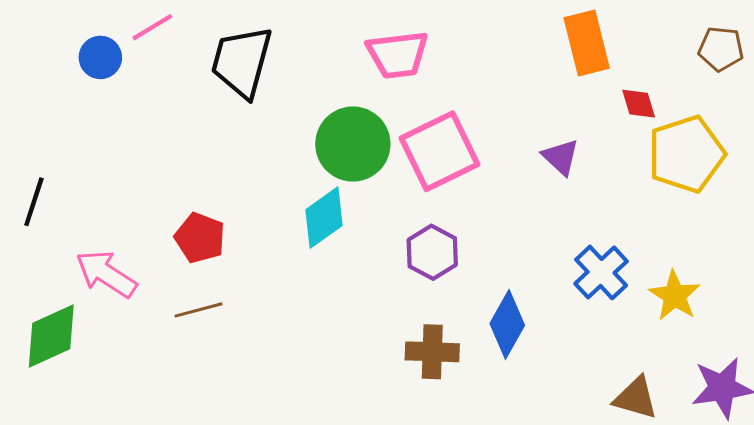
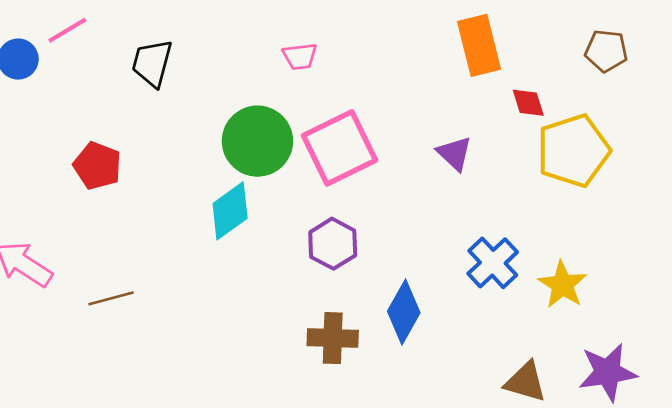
pink trapezoid: (398, 55) -> (300, 56), size x0.6
black trapezoid: (242, 62) -> (152, 63), size x0.7
red pentagon: (200, 238) -> (97, 166), moved

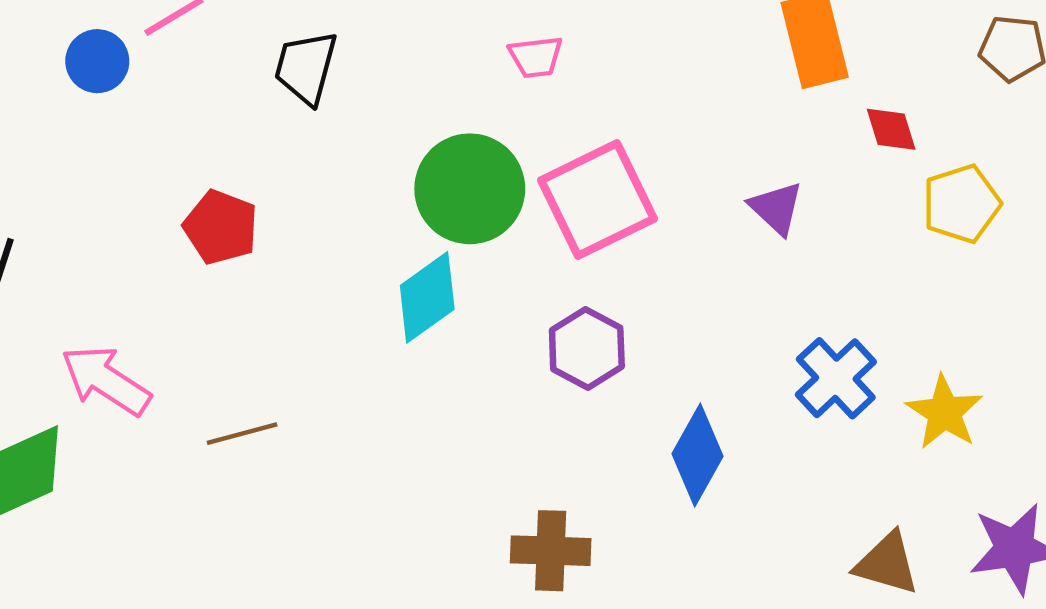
yellow pentagon: (573, 151) -> (961, 204), size x0.7
brown cross: (333, 338) -> (551, 551), moved

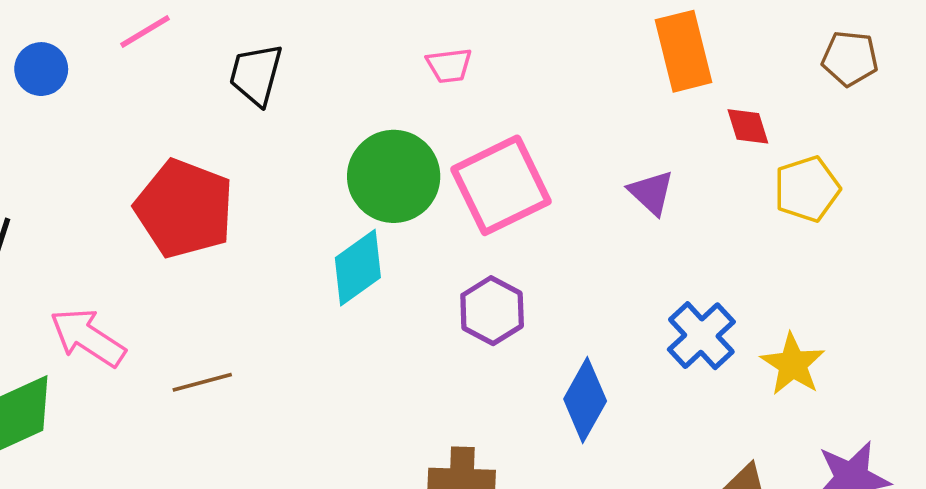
blue circle: (97, 61) -> (41, 69), moved
red pentagon: (221, 227) -> (184, 209), size x1.6

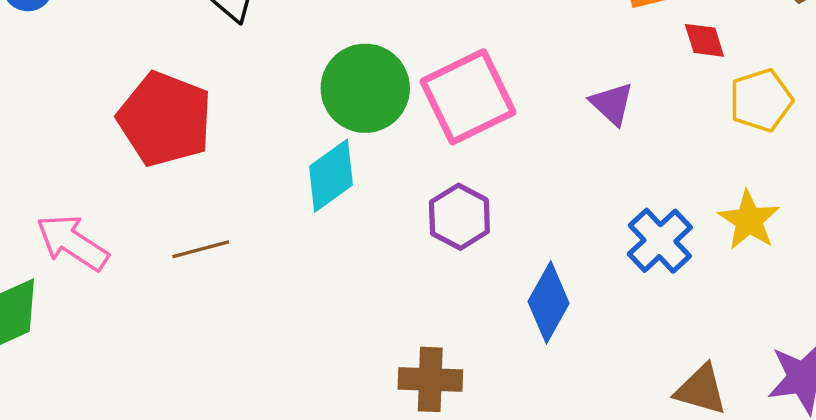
yellow star: (793, 364) -> (749, 220), moved
brown line: (202, 382) -> (201, 249), moved

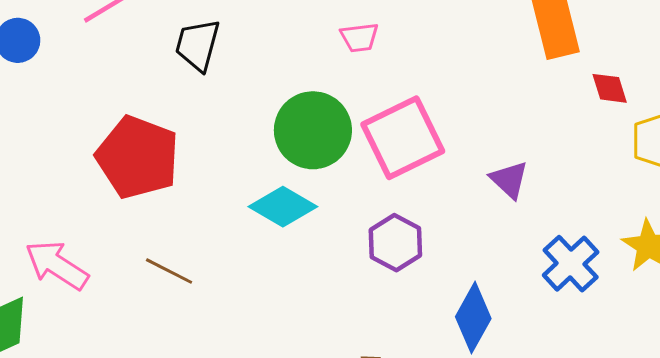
purple triangle: (612, 104) -> (509, 180), moved
cyan diamond: (331, 176) -> (283, 207), turned 66
brown line: (201, 249) -> (169, 271), turned 42

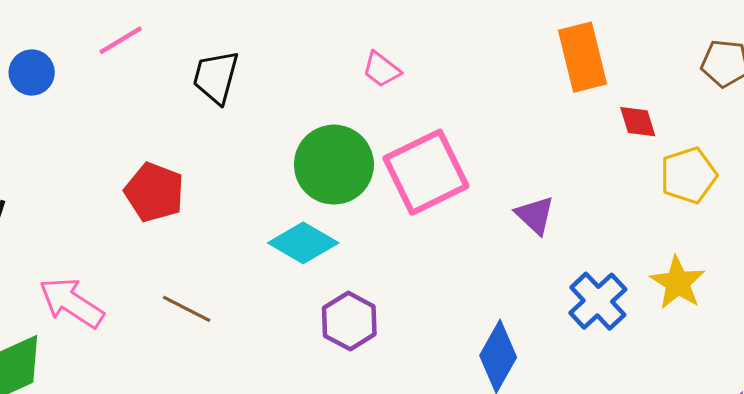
pink trapezoid: (359, 37) -> (381, 69), turned 45
red pentagon: (138, 157) -> (154, 192), size x0.7
purple hexagon: (395, 243) -> (349, 321), moved

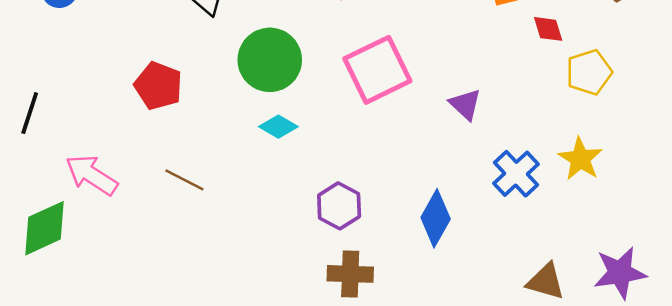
green circle: (334, 165) -> (270, 60), moved
cyan diamond: (303, 243) -> (278, 127), size x0.7
purple hexagon: (349, 321) -> (339, 206), moved

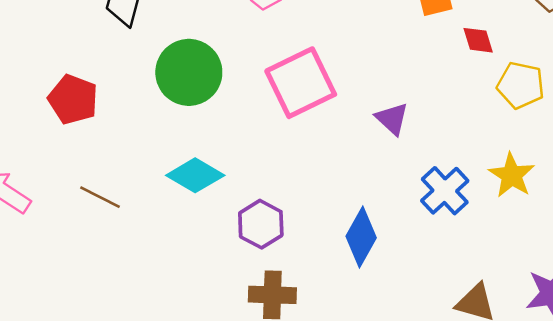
yellow pentagon: (589, 72) -> (521, 85), turned 30
cyan diamond: (278, 127) -> (195, 175), moved, size x1.4

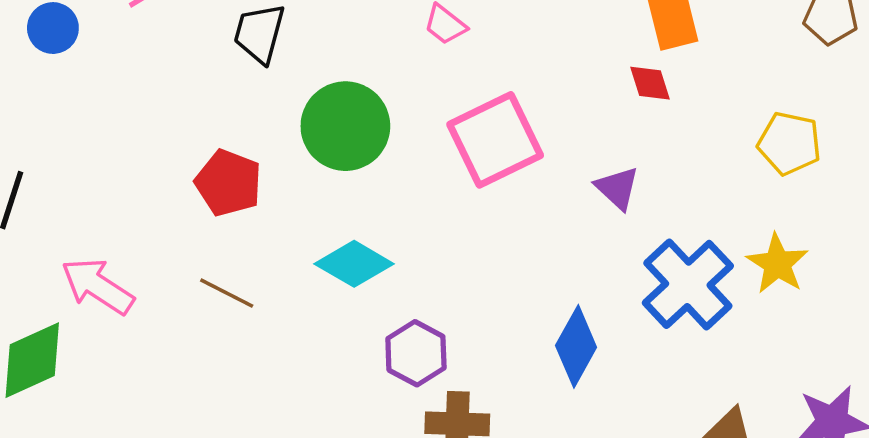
red diamond: (478, 40) -> (650, 83), moved
red pentagon: (73, 99) -> (228, 183), moved
blue cross: (445, 191) -> (688, 284), size x1.4
purple hexagon: (261, 224) -> (416, 353), moved

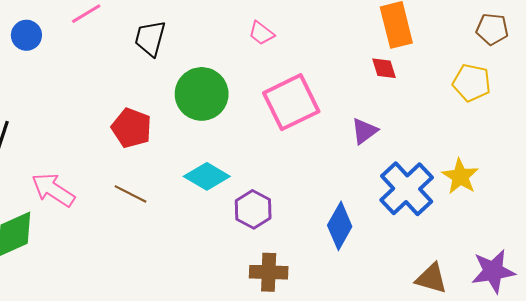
yellow pentagon: (789, 143) -> (472, 83), moved
purple triangle: (617, 188) -> (364, 131), turned 40
purple hexagon: (416, 353) -> (253, 209), moved

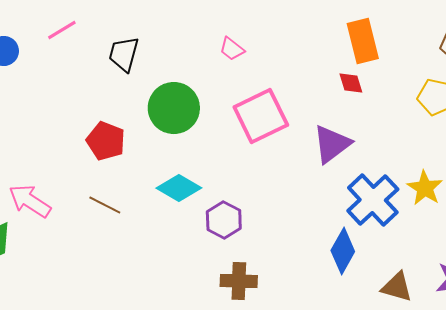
purple triangle: (364, 131) -> (332, 144), size x1.5
blue diamond: (340, 226) -> (343, 251), moved

